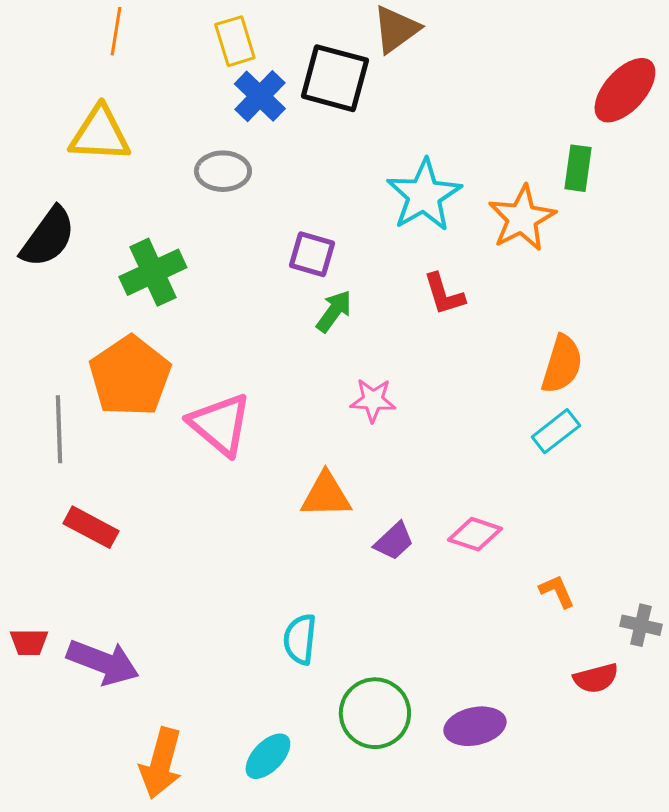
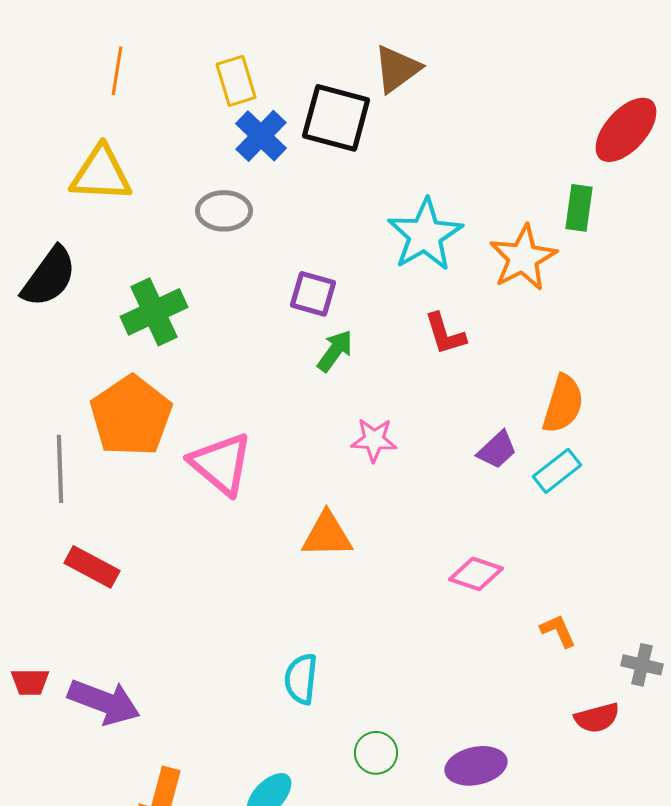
purple trapezoid: (394, 541) -> (497, 450), moved
green circle: (375, 713) -> (376, 753), size x0.6

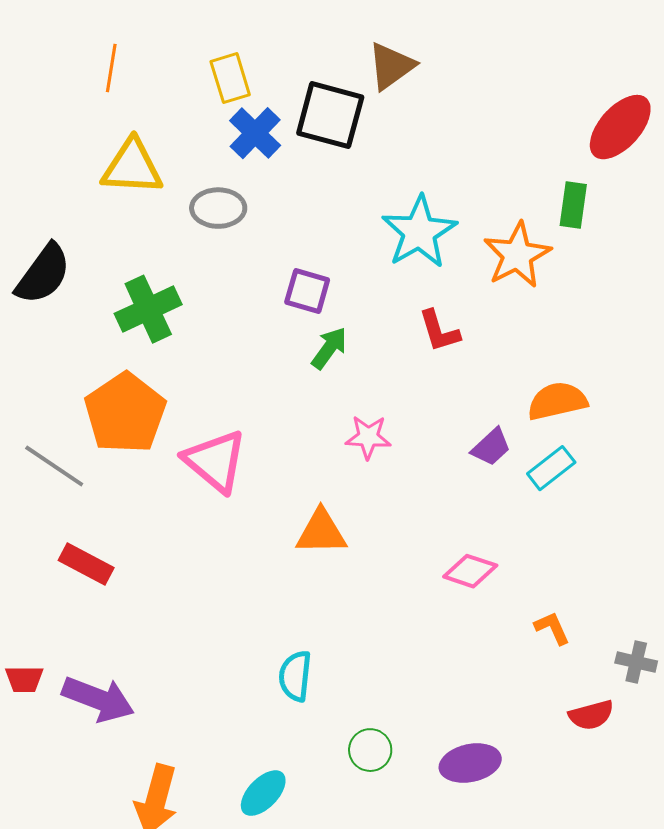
yellow triangle: (101, 174) -> (132, 167), moved
orange semicircle: (563, 404) -> (557, 401), turned -120
gray line: (60, 469) -> (54, 466), turned -54

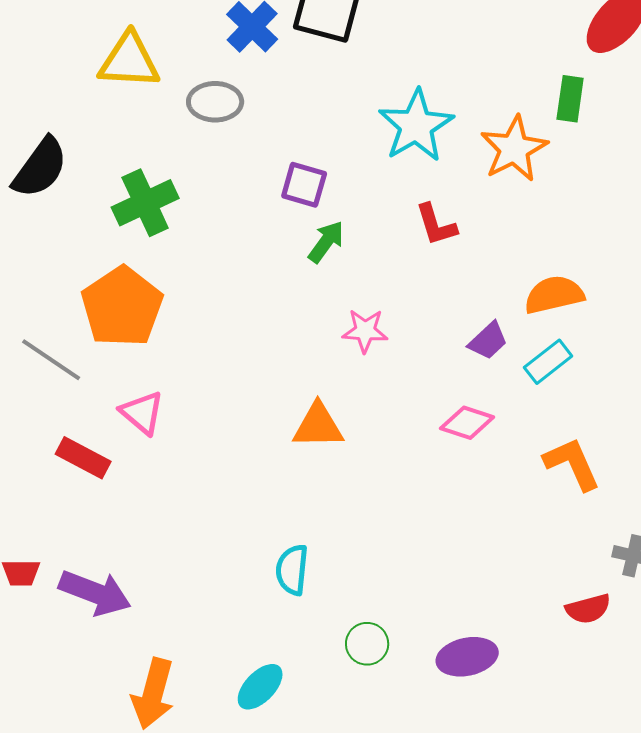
pink triangle: (215, 461) -> (142, 413), moved, size x0.7
pink diamond: (470, 571) -> (467, 423), moved
orange L-shape: (552, 628) -> (572, 464), moved, size x1.6

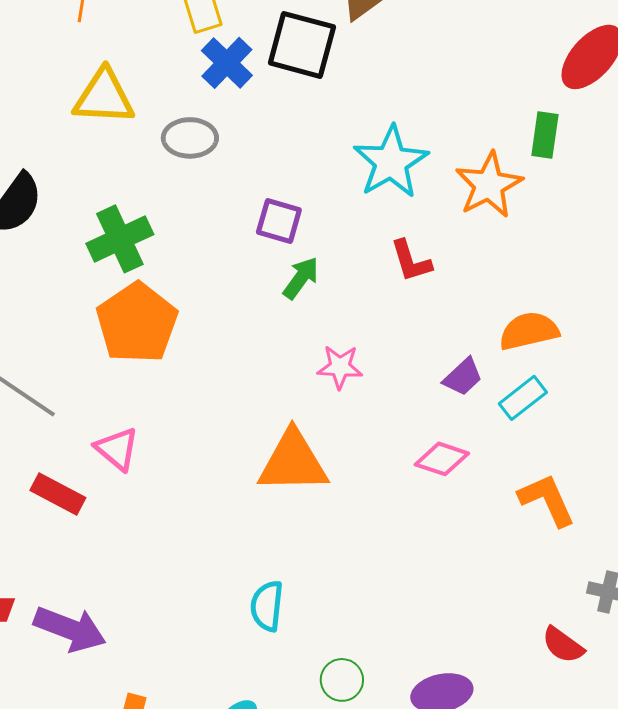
orange pentagon: (122, 307) -> (137, 323), moved
orange triangle: (318, 426) -> (293, 462), size x1.4
red semicircle: (588, 609) -> (563, 645), turned 51

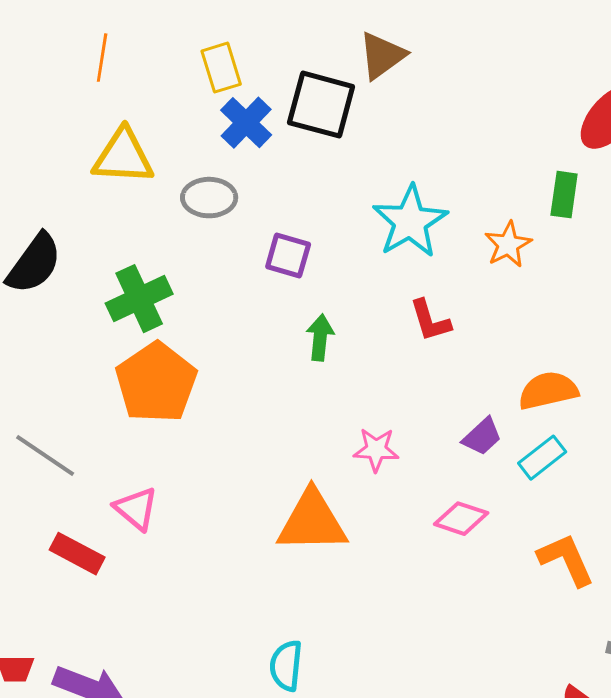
orange star: (489, 185) -> (508, 245), size x0.7
purple square: (279, 221) -> (288, 256), moved
green arrow: (301, 278) -> (320, 338), turned -30
pink star: (340, 367) -> (376, 450), moved

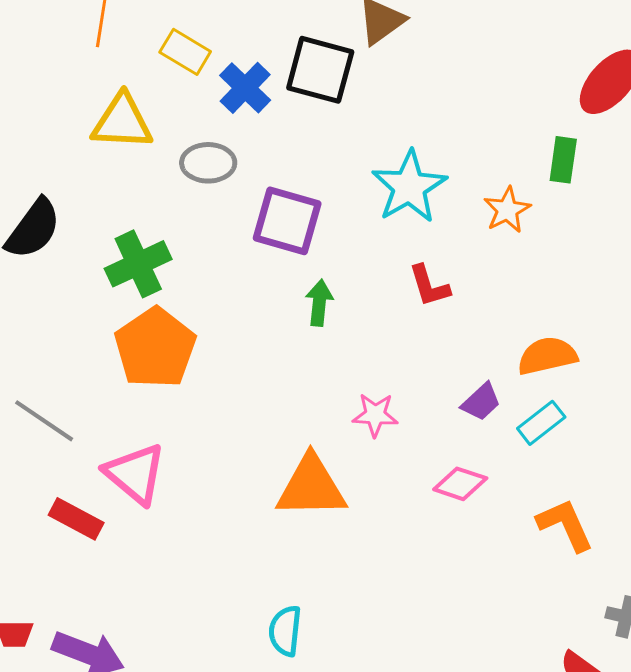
yellow rectangle: (221, 68) -> (185, 52), moved, turned -42
purple square: (288, 256) -> (287, 221), size x1.5
pink triangle: (136, 509) -> (135, 474), size x1.4

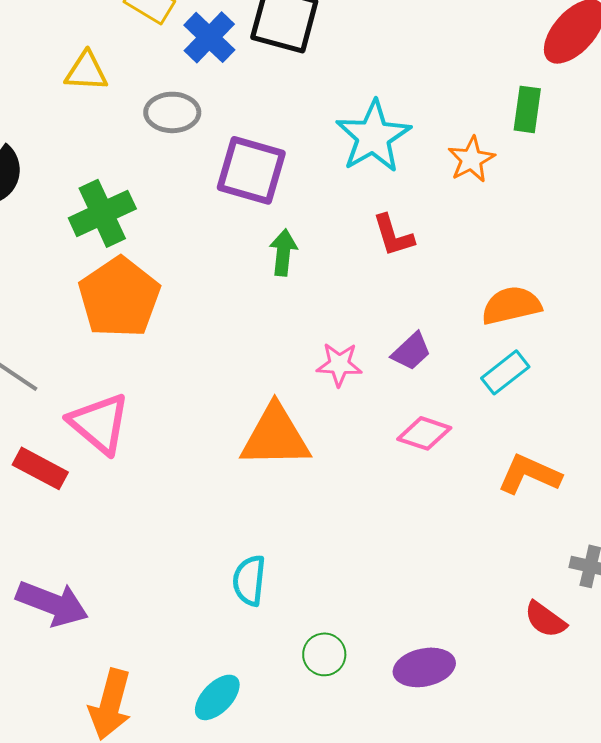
yellow triangle: (122, 122) -> (86, 71), size x0.7
purple trapezoid: (481, 402) -> (411, 351), moved
orange L-shape: (565, 525) -> (529, 474), turned -42

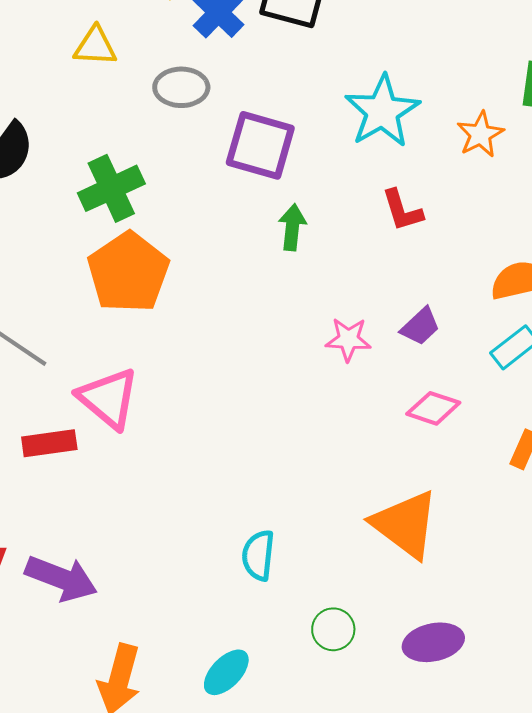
orange triangle: (275, 436) -> (405, 524), moved, turned 38
red rectangle: (40, 468) -> (49, 443), turned -36

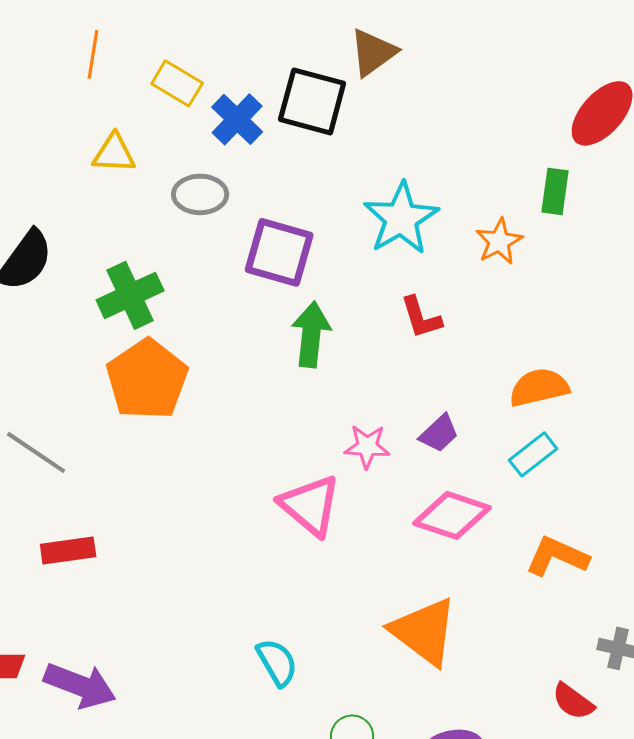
green arrow: (292, 227) -> (311, 334), size x1.4
pink triangle: (108, 398) -> (310, 505), moved
pink diamond: (433, 408) -> (452, 515), size x1.4
cyan semicircle: (258, 555) -> (277, 662), turned 144

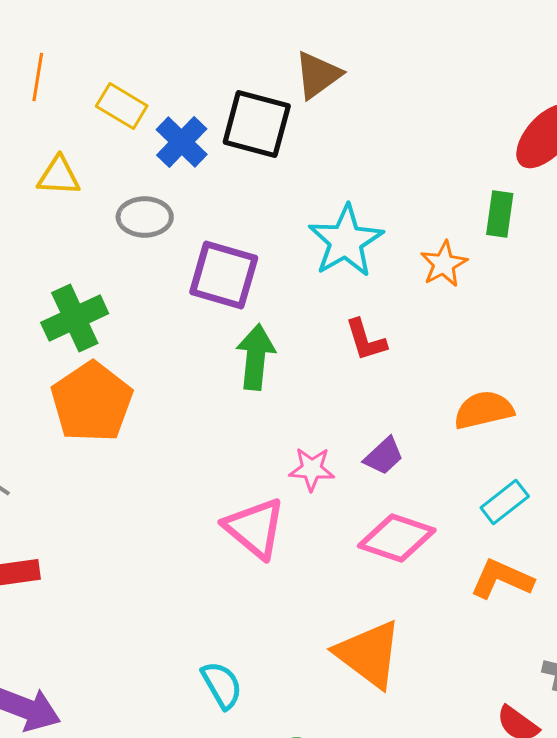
cyan rectangle: (533, 454) -> (505, 502), moved

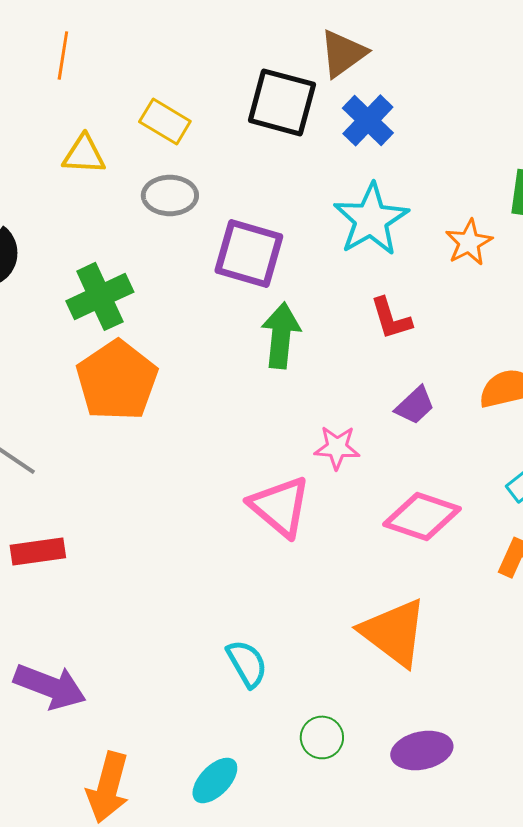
yellow rectangle: (122, 106) -> (165, 121), moved
blue cross: (182, 142) -> (368, 120), moved
purple trapezoid: (384, 456) -> (415, 405), moved

